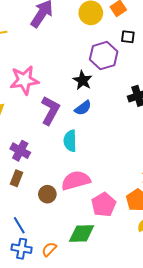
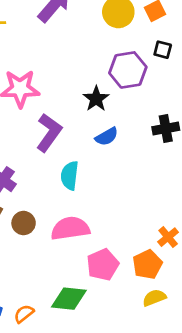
blue semicircle: (83, 108) -> (107, 137), moved
brown circle: (47, 194) -> (24, 223), moved

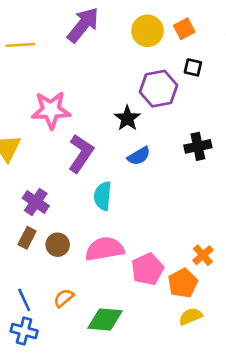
pink pentagon: (103, 265) -> (147, 269), moved
orange semicircle: (24, 314) -> (64, 298), moved

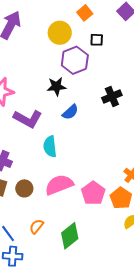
yellow circle: (148, 31) -> (60, 33), moved
black star: (127, 118) -> (57, 86), turned -30
purple L-shape: (81, 153) -> (28, 119), turned 96
green diamond: (105, 319) -> (70, 236), turned -32

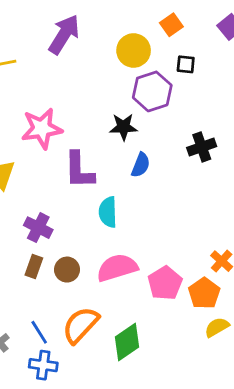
blue semicircle: (70, 112) -> (141, 165), turned -30
purple L-shape: (28, 119) -> (79, 170), turned 56
orange semicircle: (37, 226) -> (80, 325), size x1.8

